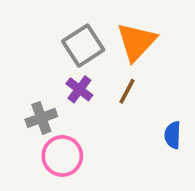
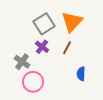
gray cross: (41, 118) -> (22, 62), turned -35
blue semicircle: (173, 135) -> (81, 74), moved

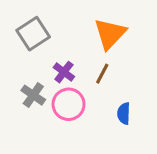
gray square: (44, 24) -> (33, 34), moved
pink circle: (33, 82) -> (69, 104), moved

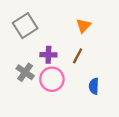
orange triangle: (110, 34) -> (83, 26), size x0.6
purple cross: (64, 72) -> (48, 55), turned -35

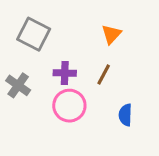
gray square: (25, 26) -> (34, 34), turned -30
gray cross: (25, 72) -> (18, 85), moved

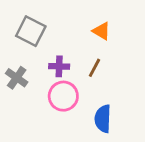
orange triangle: (111, 34) -> (101, 31), turned -42
blue semicircle: (125, 115) -> (103, 119), moved, size x1.4

